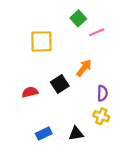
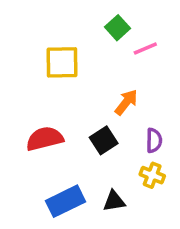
black square: (60, 84) -> (104, 140), moved
red semicircle: (30, 92) -> (45, 139), size x1.5
blue rectangle: (44, 133) -> (65, 201), size x1.5

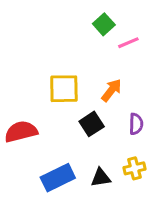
yellow square: (62, 62) -> (64, 89), moved
red semicircle: (45, 139) -> (21, 132), moved
yellow cross: (152, 175) -> (134, 168), moved, turned -35

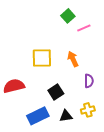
orange arrow: (111, 90) -> (73, 59), turned -63
black square: (92, 124) -> (56, 92), moved

